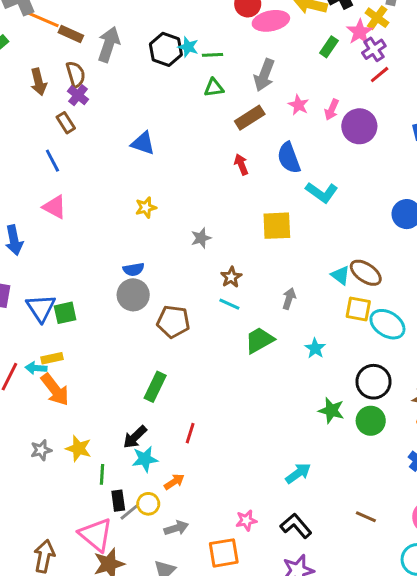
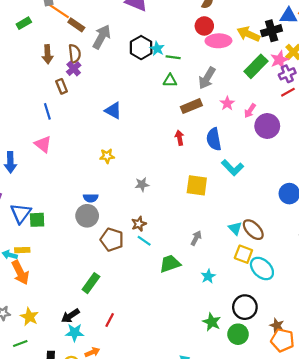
green rectangle: (329, 47) -> (256, 66), size x1.6
brown star: (231, 277) -> (139, 224), moved
cyan line: (229, 304) -> (144, 241), moved
green line: (102, 474) -> (20, 344), moved, turned 56

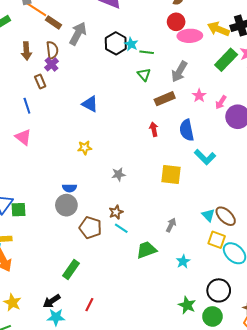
green triangle: (170, 81) -> (144, 75), turned 48

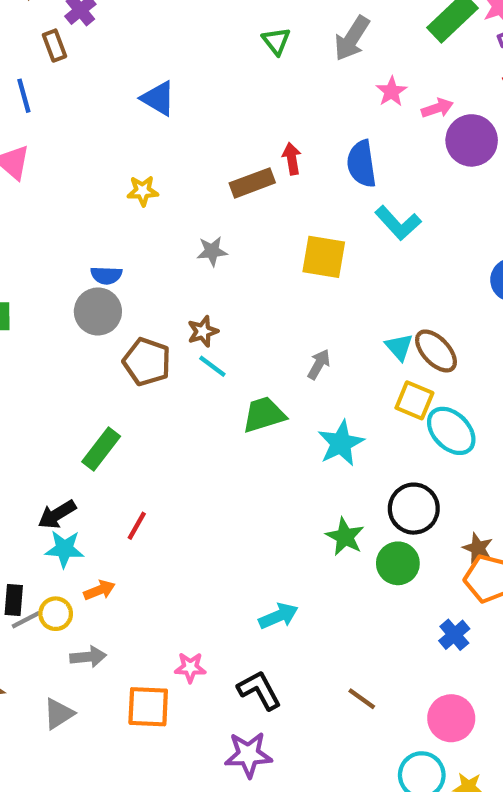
brown rectangle: (165, 99) -> (252, 183), moved
pink arrow: (221, 102) -> (437, 108), turned -144
cyan star: (183, 261) -> (341, 443), size x1.5

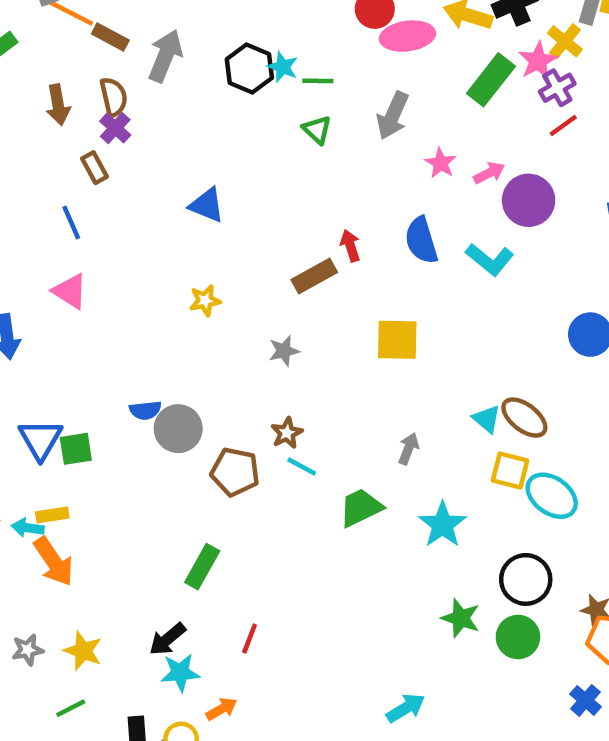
cyan L-shape: (398, 223) -> (490, 259), moved
blue semicircle: (106, 275) -> (145, 410), moved

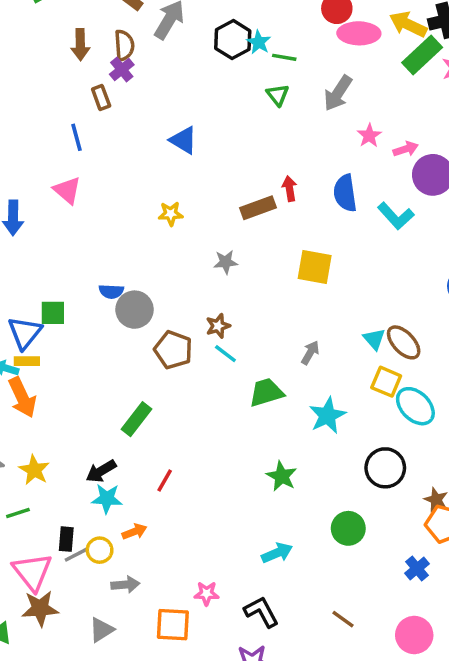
green rectangle: (491, 80) -> (422, 55), moved
blue triangle: (40, 439) -> (25, 333), moved
green star: (461, 618) -> (282, 476), moved
green circle: (518, 637) -> (348, 528), moved

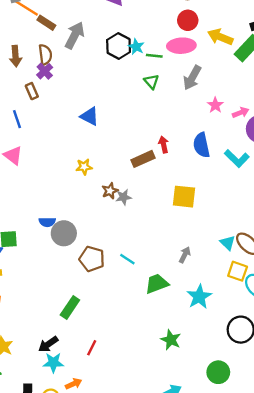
yellow arrow: (408, 24) -> (220, 37), moved
pink ellipse: (359, 33) -> (181, 46), moved
brown star: (218, 326) -> (110, 191), moved

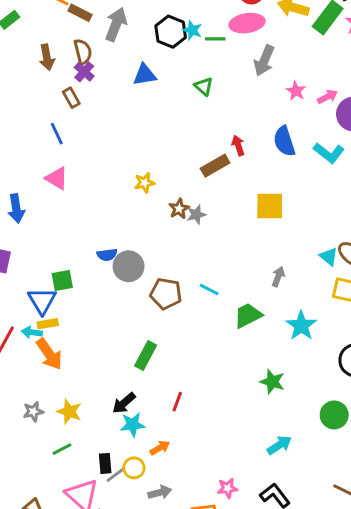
green triangle: (151, 82) -> (204, 86), moved
blue triangle: (90, 116) -> (145, 75), moved, turned -30

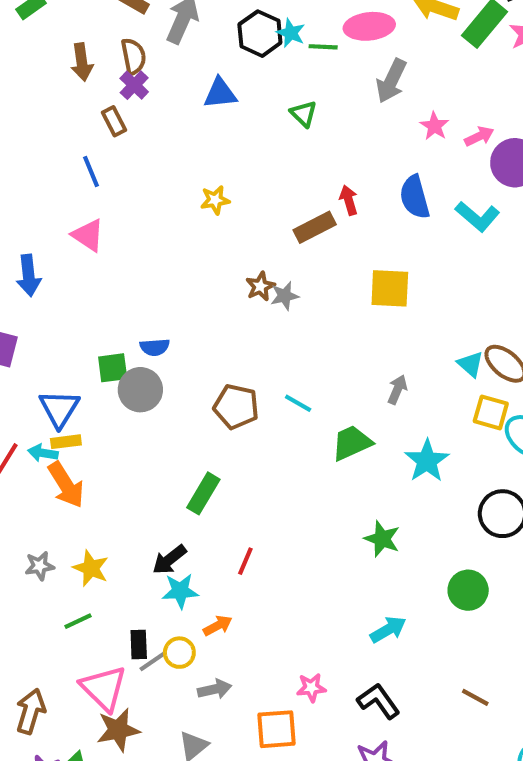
yellow star: (144, 183) -> (215, 200), moved
gray circle: (129, 266) -> (140, 390), moved
green square: (62, 281) -> (113, 368), moved

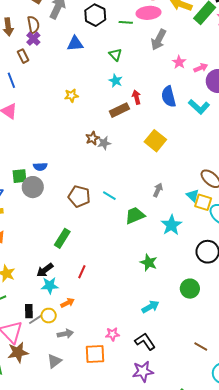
cyan star: (291, 33) -> (116, 81), moved
yellow square: (390, 288) -> (155, 141), turned 35
cyan triangle: (470, 364) -> (193, 195), moved
brown line: (475, 697) -> (201, 346), moved

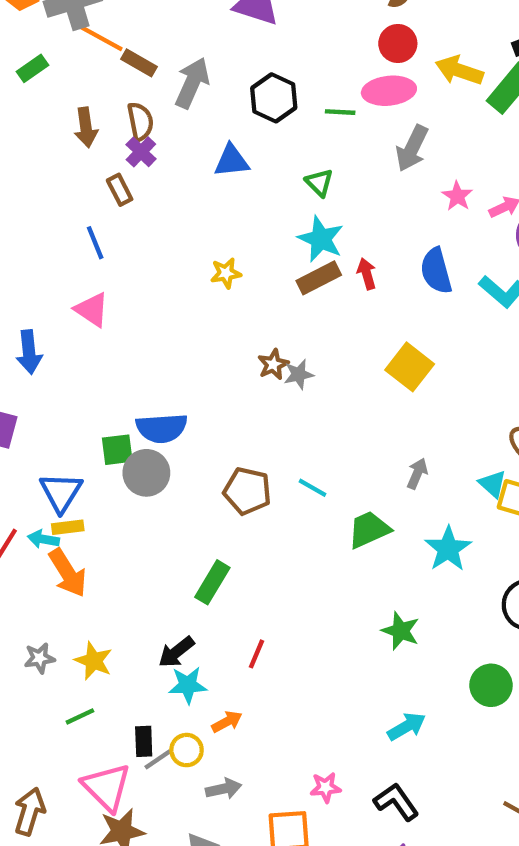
cyan star: (116, 81) -> (321, 239), size x1.5
brown rectangle: (119, 110) -> (319, 278), moved
blue semicircle: (40, 167) -> (162, 428), size x1.6

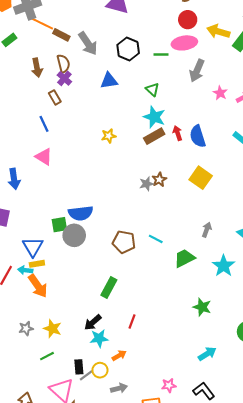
gray arrow: (192, 83) -> (88, 44), turned 125
blue semicircle: (436, 271) -> (198, 136), moved
brown star: (273, 364) -> (159, 180), moved

